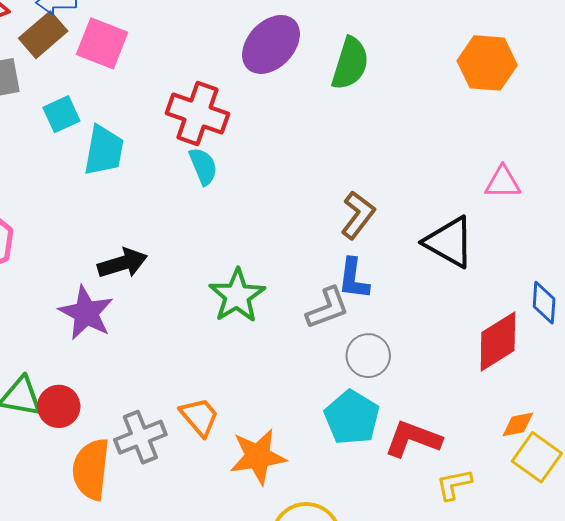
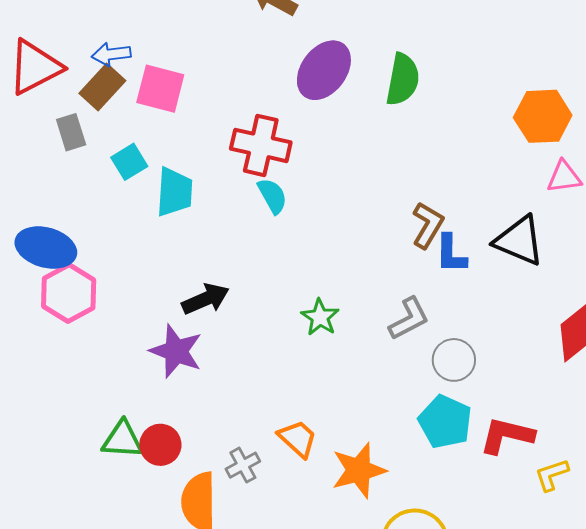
orange hexagon: (487, 63) -> (543, 116), moved
blue L-shape: (354, 279) -> (451, 254), moved
green star: (237, 296) -> (320, 317), size x0.7
gray cross: (140, 437) -> (243, 465), size x0.7

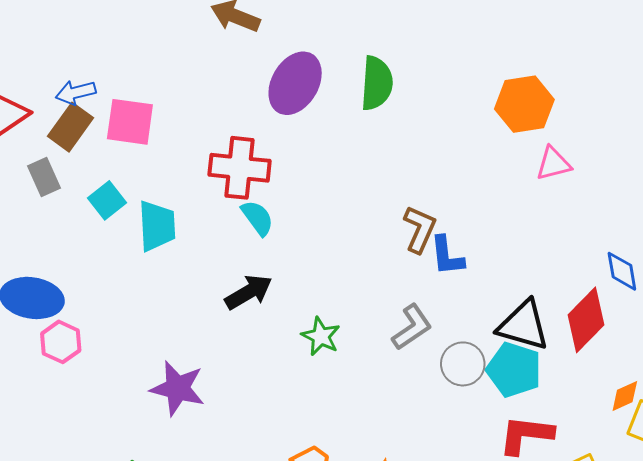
black triangle: (519, 241) -> (523, 325), moved
pink hexagon: (69, 293) -> (61, 342), size x0.7
black arrow: (205, 299) -> (249, 292), moved
cyan pentagon: (445, 422) -> (514, 370), moved

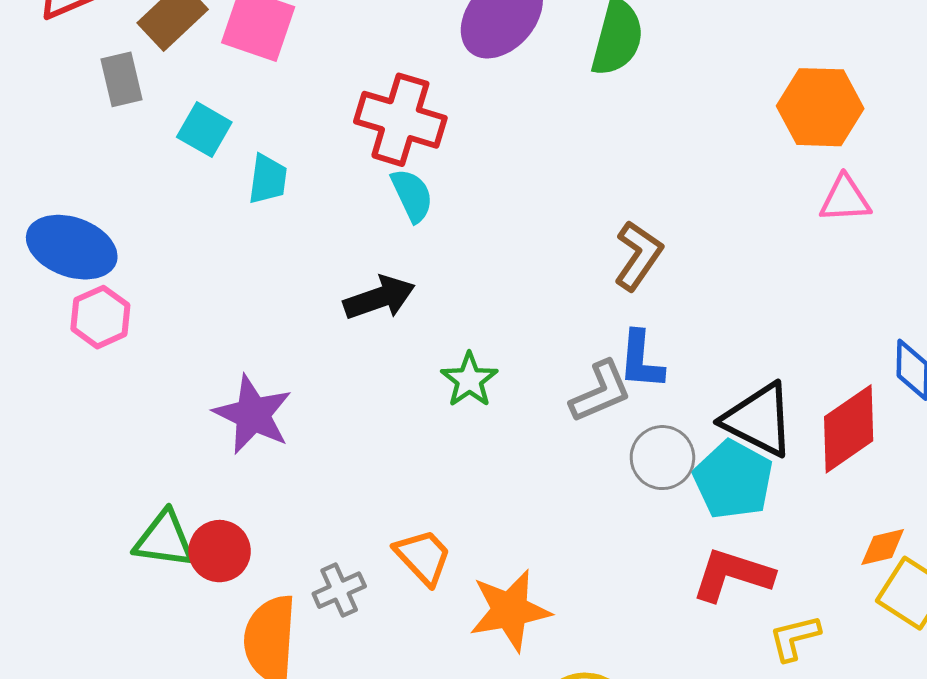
cyan square: (107, 200) -> (204, 130), turned -33
cyan trapezoid: (157, 226) -> (268, 179), size x0.7
blue L-shape: (447, 256) -> (641, 360), moved

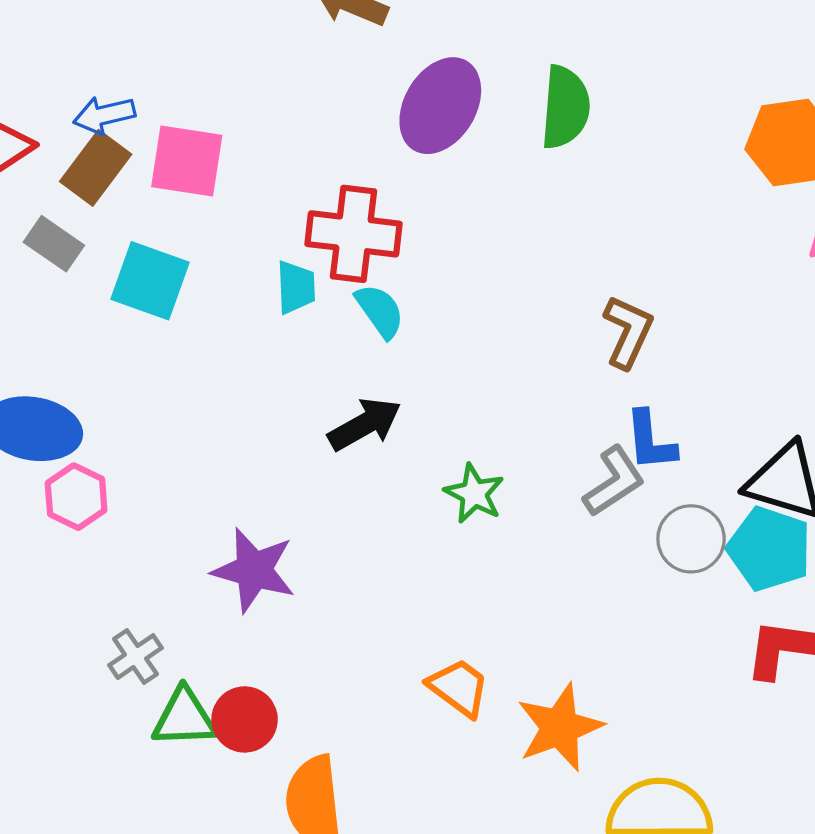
gray rectangle: (122, 79) -> (54, 244), turned -32
cyan square: (204, 130) -> (150, 281), size x1.4
cyan trapezoid: (268, 179) -> (296, 287), moved
gray cross: (339, 590) -> (136, 657), moved

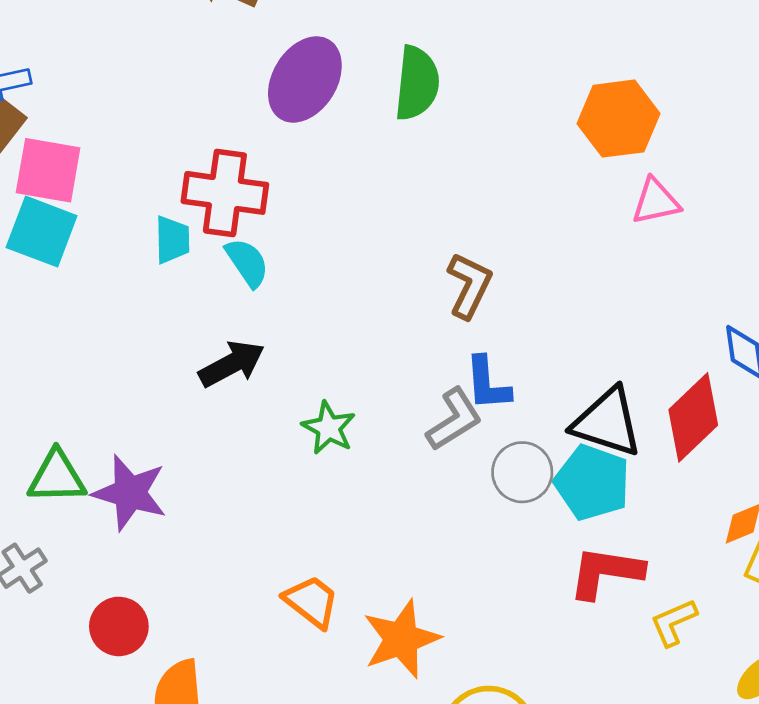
pink square: (187, 161) -> (48, 170), moved
green triangle: (184, 718) -> (57, 477), moved

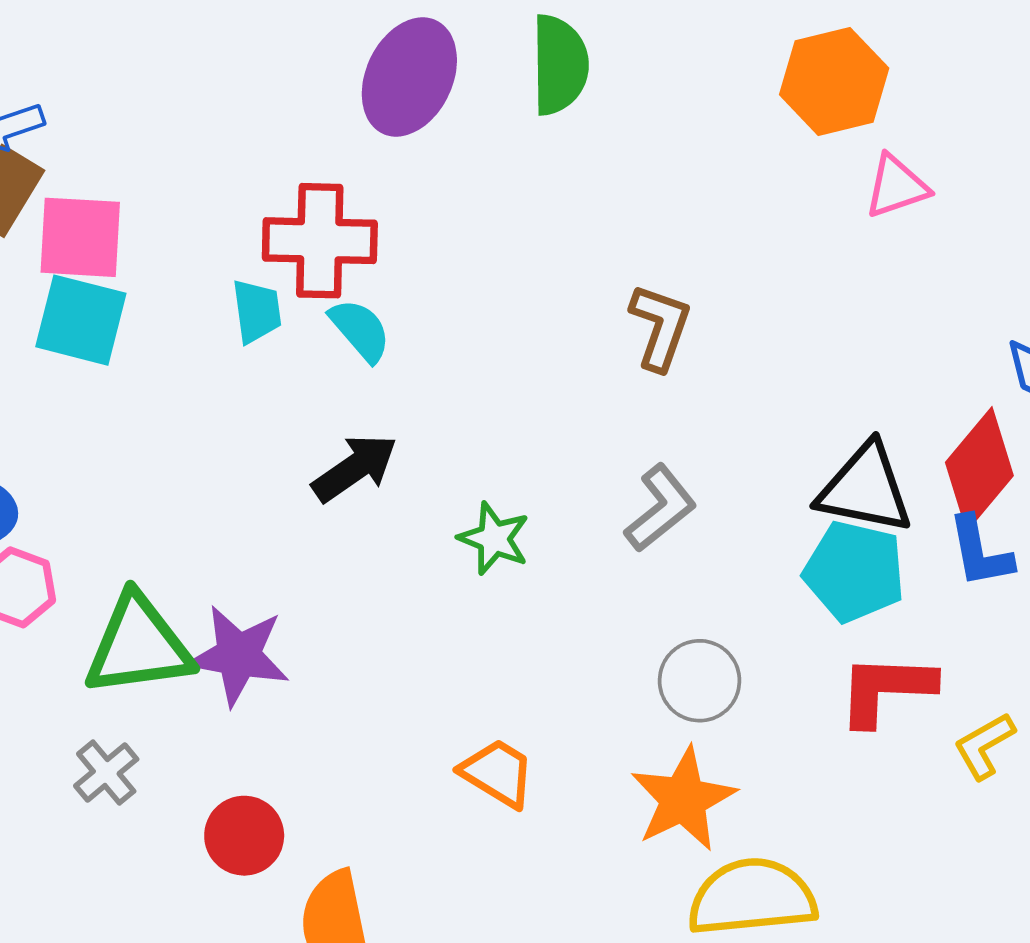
blue L-shape: (488, 384) -> (980, 552), moved
gray circle: (522, 472) -> (700, 681), moved
green triangle: (57, 477) -> (138, 646), size x1.4
orange star: (401, 639) -> (683, 799), moved

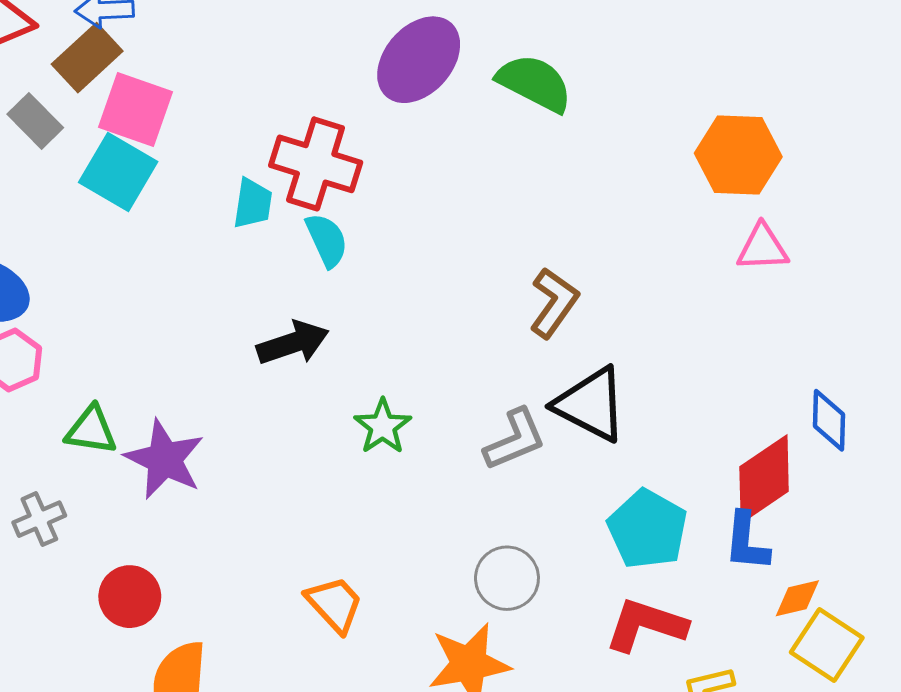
green semicircle: (560, 65) -> (535, 83), turned -78
black triangle: (865, 489) -> (591, 404), moved
green triangle: (138, 646) -> (91, 430), size x0.6

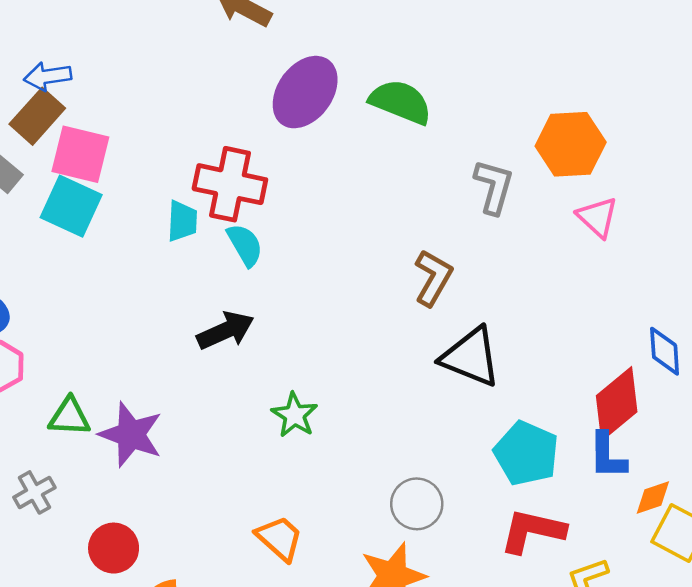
pink triangle: (763, 248) -> (597, 217), turned 51
green star: (383, 426) -> (295, 415), moved
gray L-shape: (515, 439) -> (494, 187), moved, turned -46

